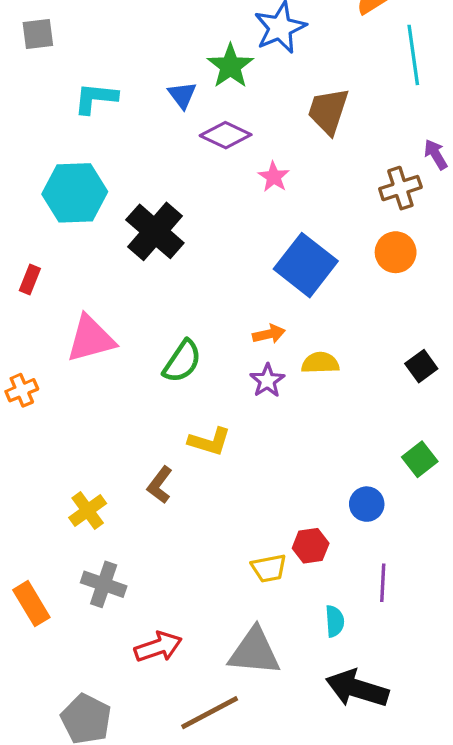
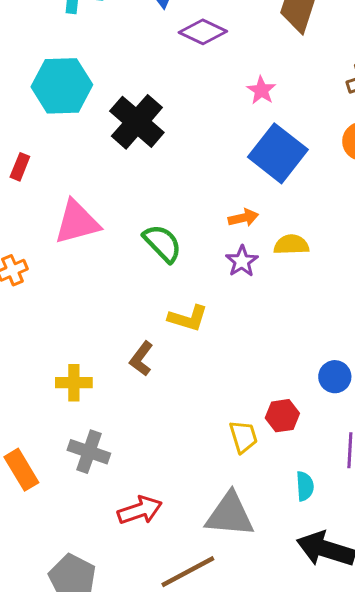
pink star: (274, 177) -> (261, 90), moved
green semicircle: (182, 361) -> (162, 243), turned -78
yellow cross: (88, 511) -> (74, 383), turned 36
yellow trapezoid: (269, 568) -> (243, 437), turned -96

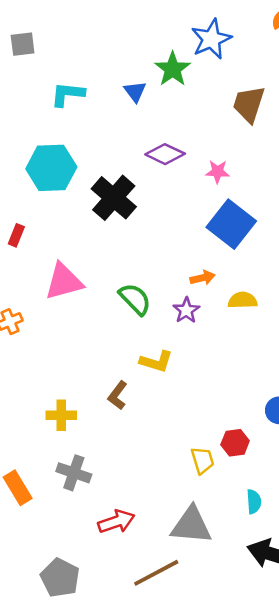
purple diamond: (203, 32) -> (165, 154), moved
pink star: (261, 90) -> (218, 172), turned -30
purple star: (242, 261) -> (186, 310), moved

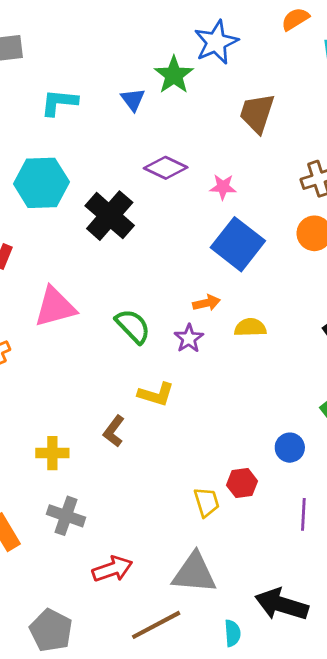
cyan semicircle: (254, 502) -> (232, 633), moved

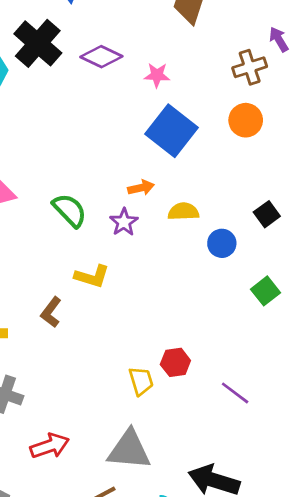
black cross: (110, 216) -> (38, 43), moved
blue circle: (290, 448) -> (222, 243), moved
purple line: (303, 514) -> (235, 393), turned -56

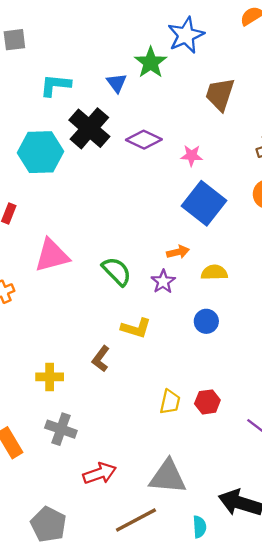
blue circle: (222, 243) -> (206, 321), moved
yellow trapezoid: (141, 381) -> (170, 402), moved, turned 30

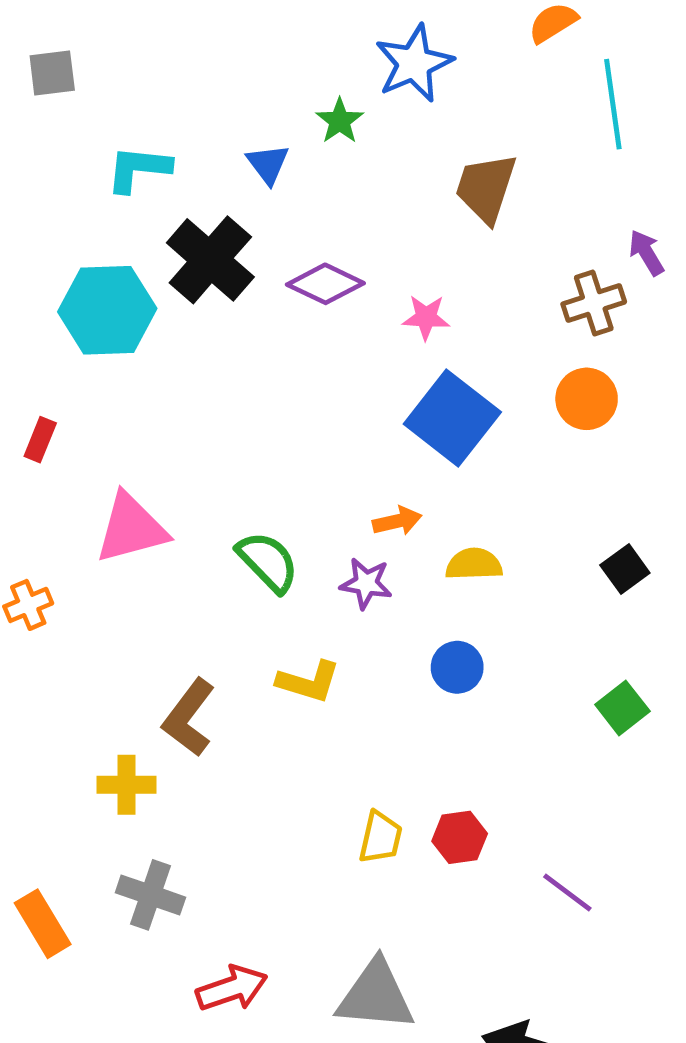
green star: (151, 62) -> (340, 121), size x0.7
purple star: (163, 282) -> (366, 583), turned -30
brown L-shape: (101, 359) -> (189, 718), moved, size x1.4

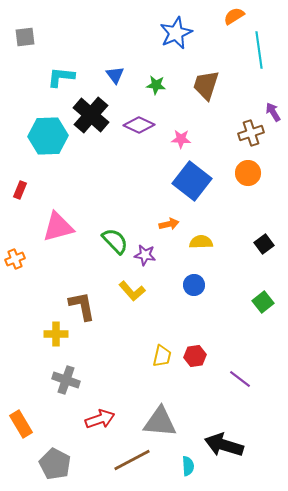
green star: (340, 121) -> (156, 85), moved, turned -30
purple star: (366, 583) -> (145, 255), moved
yellow L-shape: (309, 682) -> (132, 291), turned 32
brown L-shape: (189, 718) -> (82, 306), turned 132
orange rectangle: (43, 924) -> (21, 424), moved

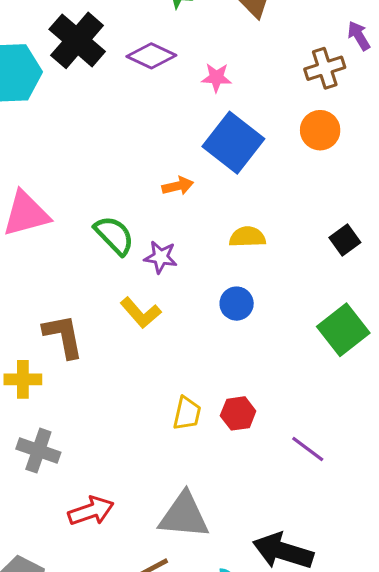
orange arrow: (169, 224) -> (178, 186), moved
green square: (263, 302) -> (343, 330), size x1.5

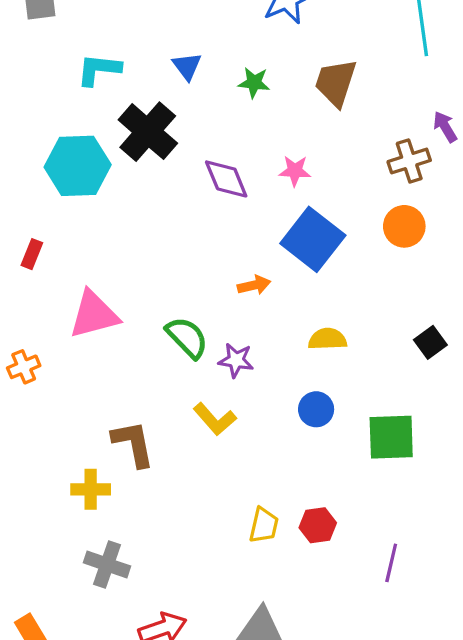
purple diamond: (151, 56) -> (226, 179), moved, turned 42
green square: (343, 330) -> (391, 437), moved, turned 36
purple line: (308, 449) -> (391, 563), turned 66

